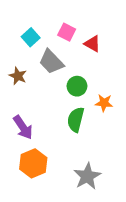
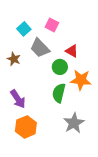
red triangle: (92, 44) -> (72, 51), moved
orange star: (104, 103) -> (81, 80), size x1.5
gray star: (87, 176) -> (74, 123), moved

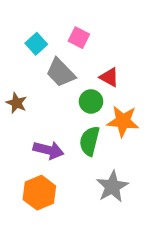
brown star: (14, 59) -> (17, 103), moved
purple arrow: (18, 99) -> (48, 150), moved, turned -42

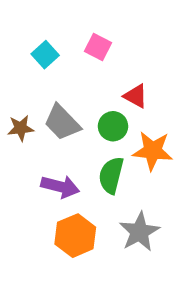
gray trapezoid: (61, 73) -> (62, 122), moved
brown star: (17, 103) -> (21, 128), turned -30
orange hexagon: (39, 193) -> (75, 236), moved

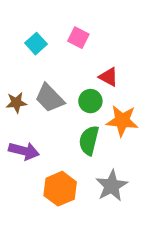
purple arrow: (60, 187) -> (24, 151), moved

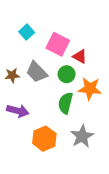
pink square: (78, 38) -> (58, 44), moved, size x1.5

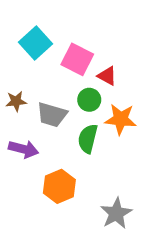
cyan square: (27, 32) -> (35, 43), size x1.5
gray trapezoid: (37, 72) -> (52, 115), moved, turned -30
gray star: (82, 136) -> (116, 213), moved

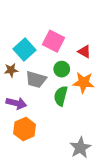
cyan square: (35, 43) -> (25, 49), moved
red triangle: (107, 76) -> (84, 51), moved
orange hexagon: (59, 186) -> (25, 129), moved

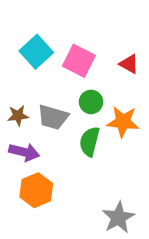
cyan square: (25, 49) -> (36, 52), moved
red triangle: (84, 51) -> (129, 64), moved
brown star: (11, 70) -> (18, 116), moved

